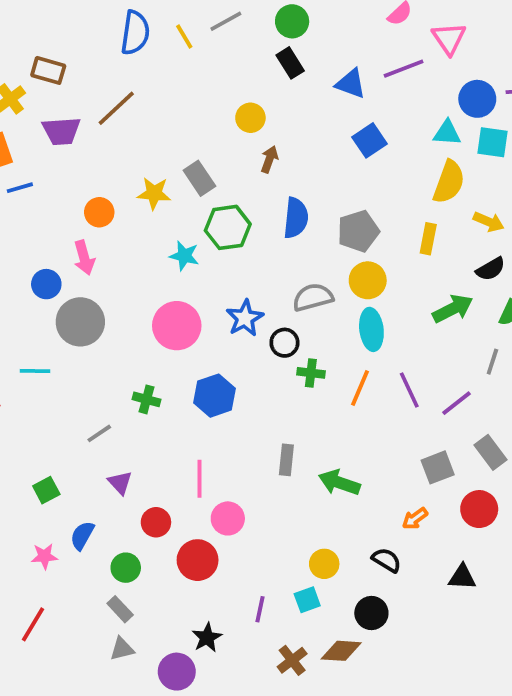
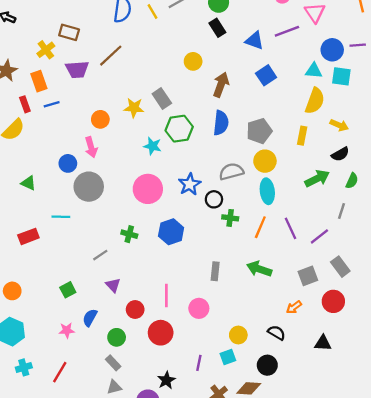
brown arrow: (269, 159) -> (221, 85), moved, size x1.5
pink line: (199, 479) -> (166, 296), moved
green arrow: (339, 483) -> (259, 269), moved
pink circle: (228, 518) -> (199, 308), moved

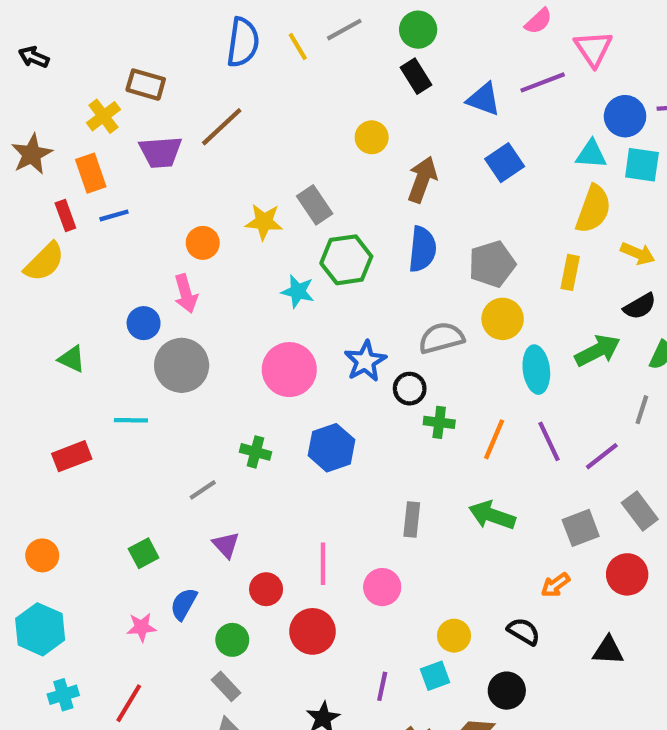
cyan ellipse: (267, 191) -> (536, 370), moved

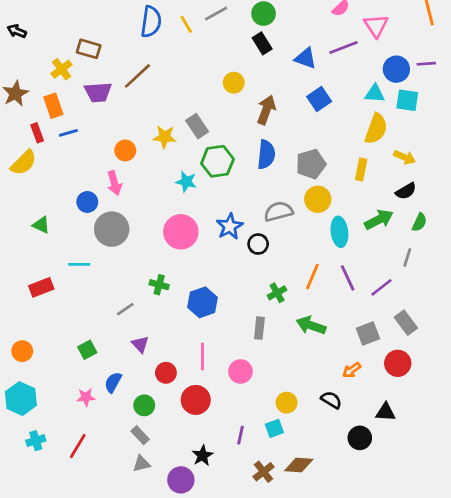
green cross: (439, 422) -> (277, 293), moved, turned -36
blue hexagon: (332, 448) -> (203, 302), moved
black circle: (507, 691) -> (360, 438), moved

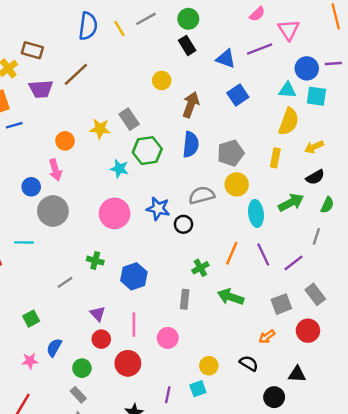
yellow arrow: (405, 157) -> (314, 147), turned 132
blue star: (230, 226) -> (158, 209), turned -30
purple triangle: (140, 344) -> (98, 314), moved

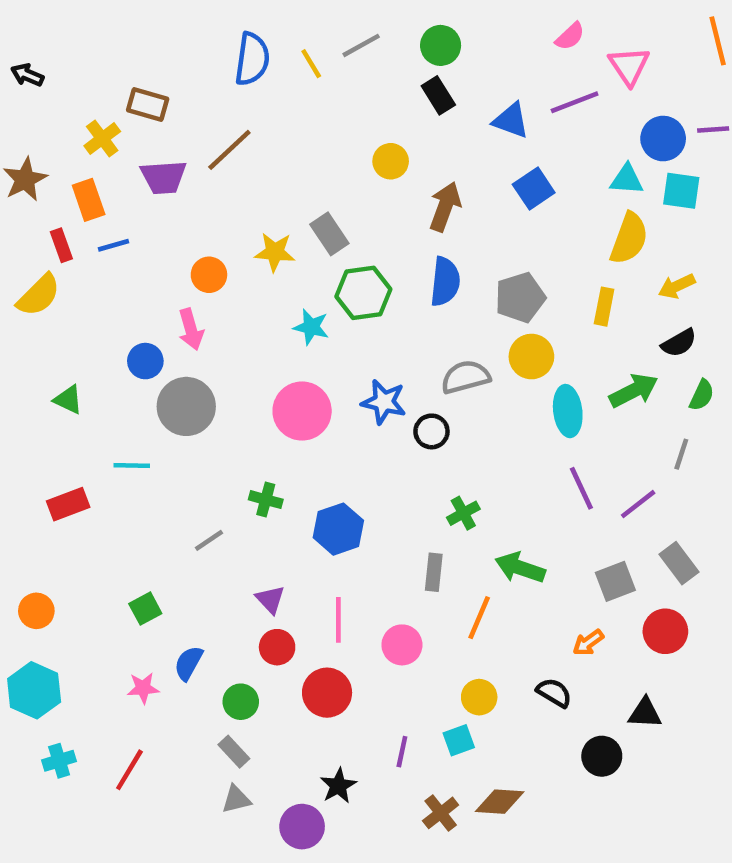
orange line: (232, 253) -> (479, 618), moved

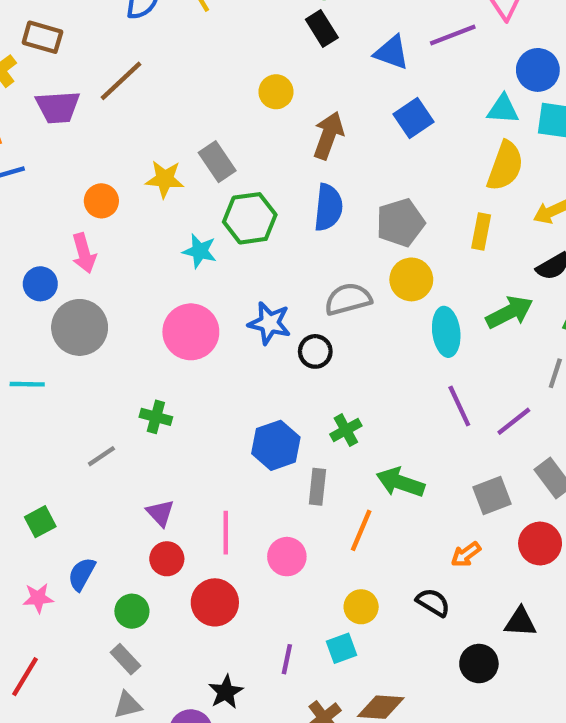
blue hexagon: (338, 529) -> (276, 445), moved

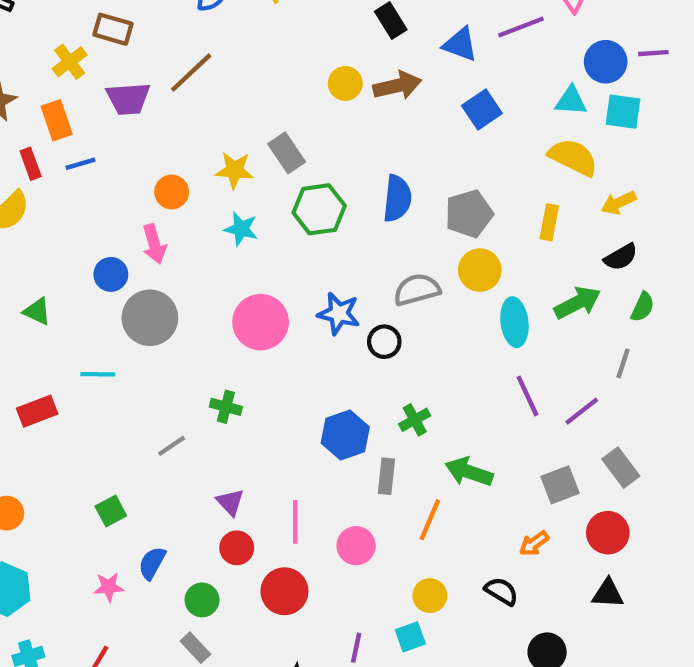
brown arrow: (328, 135) -> (397, 86), moved, turned 57
yellow semicircle: (505, 166) -> (573, 157), turned -84
cyan star: (200, 251) -> (241, 229), moved
black triangle: (520, 622) -> (608, 593), moved

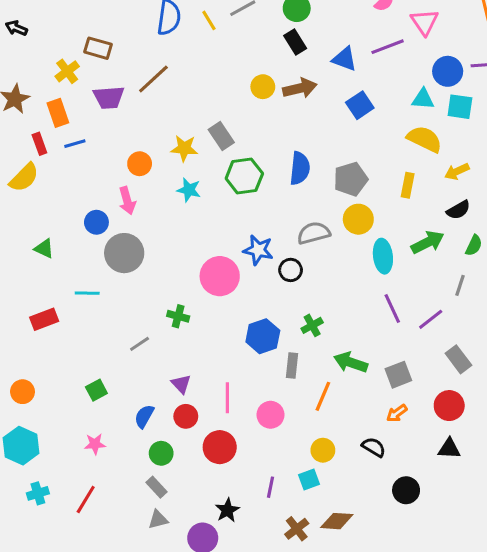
pink circle: (261, 322) -> (220, 276), moved
gray square: (560, 485) -> (398, 375), moved
blue semicircle: (152, 563) -> (144, 416), moved

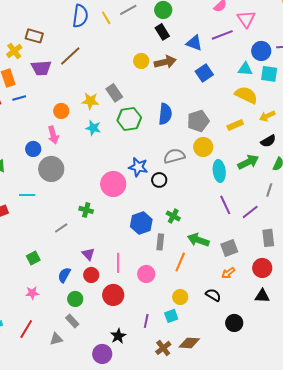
yellow rectangle: (408, 185) -> (235, 125), turned 56
green cross: (312, 325) -> (173, 216), turned -32
gray rectangle: (458, 359) -> (268, 238), turned 30
gray triangle: (158, 520) -> (56, 339), moved

